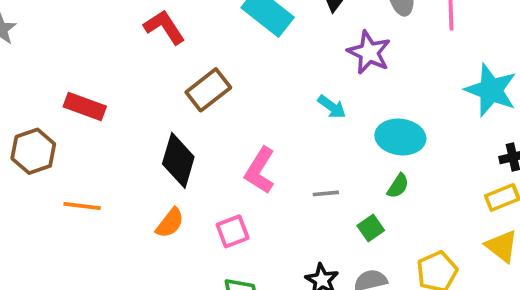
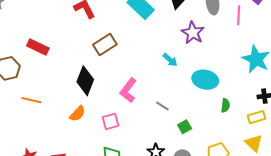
green semicircle: (398, 186) -> (225, 105), moved, turned -32
gray line: (326, 193) -> (162, 106), turned 32

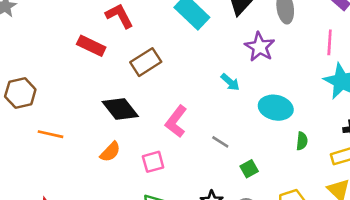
pink line: (239, 15) -> (330, 42), moved
red rectangle: (38, 47) -> (91, 46), moved
black diamond: (85, 81) -> (120, 109), turned -60

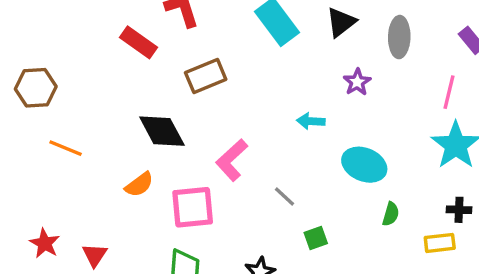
purple star: (260, 47) -> (357, 82), size x0.7
cyan arrow: (230, 82) -> (311, 121), turned 132
pink square: (153, 162) -> (193, 207), size x1.5

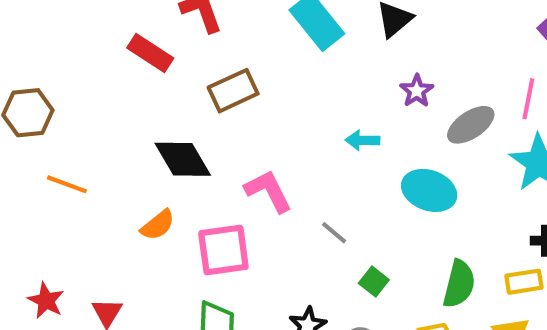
gray ellipse: (399, 37) -> (471, 125), moved, turned 57
pink L-shape: (232, 160) -> (268, 191), turned 108
green semicircle: (391, 214) -> (459, 284), moved, size x1.6
green square: (316, 238) -> (374, 282), turned -30

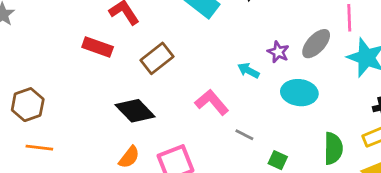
purple star: (417, 91) -> (278, 52), moved
cyan arrow: (362, 140) -> (248, 71), turned 40
orange line: (67, 184) -> (39, 148), moved
pink L-shape: (268, 191) -> (212, 102), moved

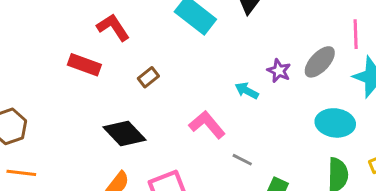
brown rectangle: (157, 58) -> (148, 77), size x0.6
cyan ellipse: (299, 93) -> (335, 123), moved

